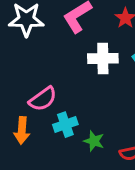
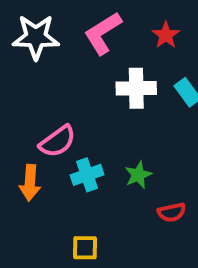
green star: (94, 141) -> (138, 175), moved, turned 30

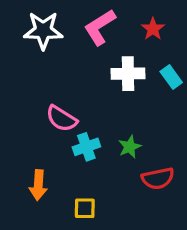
pink semicircle: (58, 141) -> (62, 119), turned 68
orange arrow: (30, 183) -> (38, 185), moved
red semicircle: (172, 212) -> (158, 178), size x1.4

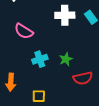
pink semicircle: (62, 119) -> (24, 31), moved

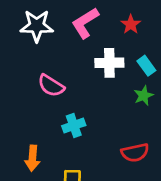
green star: (66, 59) -> (144, 96), moved

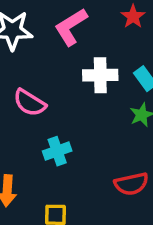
red star: (131, 24) -> (133, 17), moved

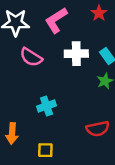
pink semicircle: (30, 103) -> (31, 57), moved

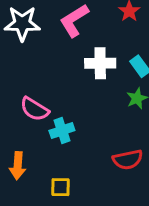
pink semicircle: (31, 57) -> (34, 109), moved

